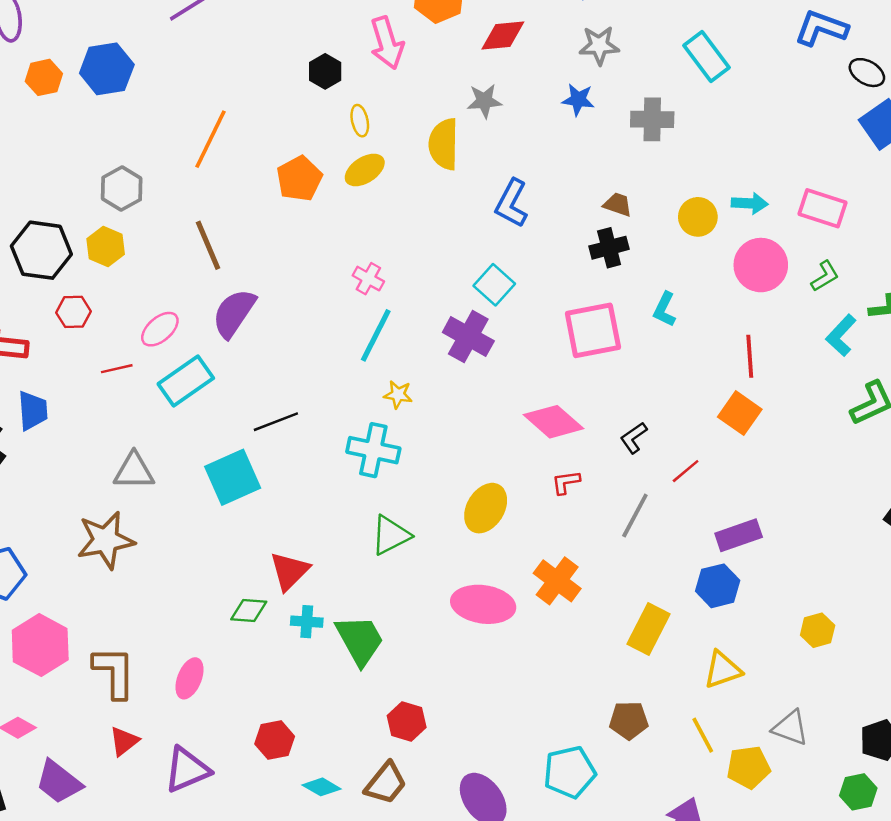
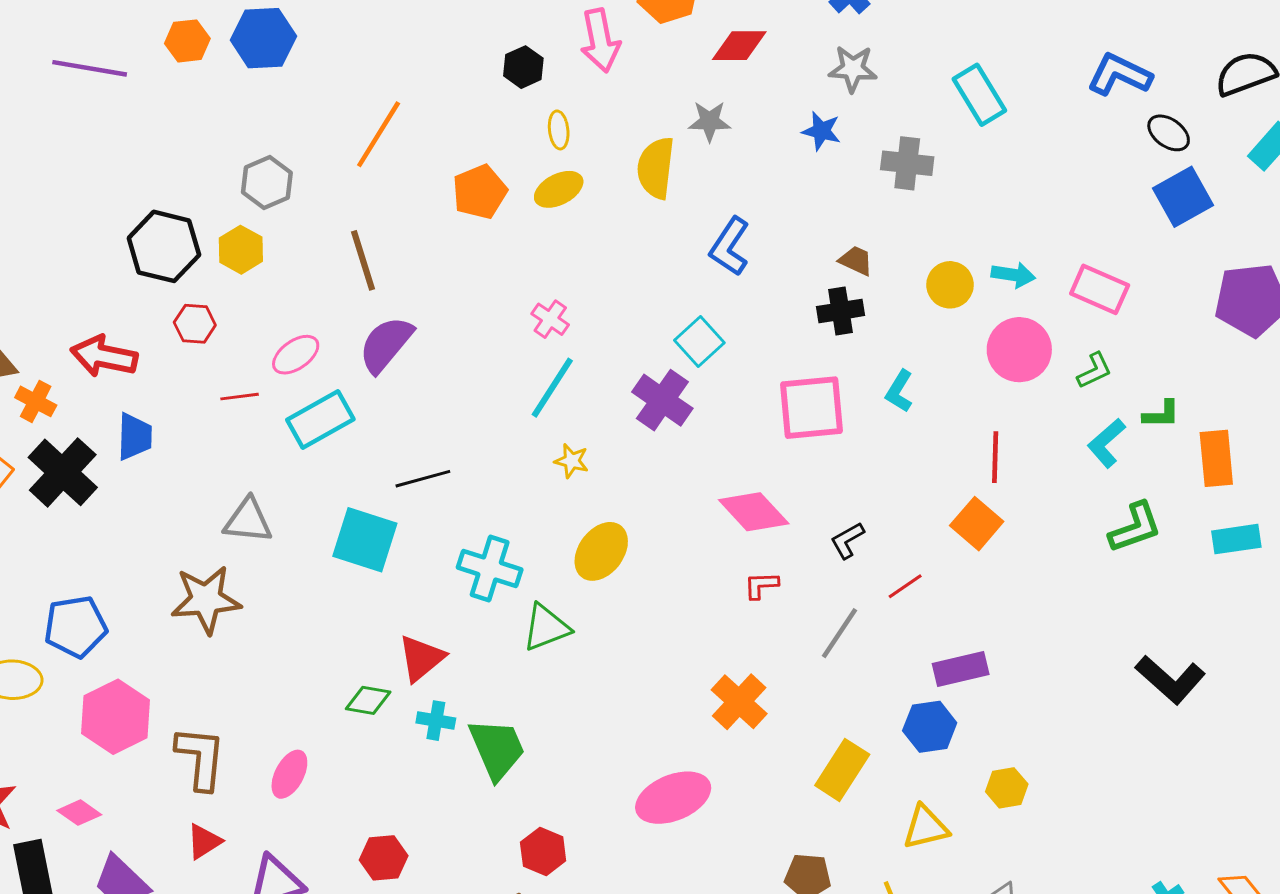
cyan cross: (373, 450) -> (490, 568), moved
cyan square: (233, 477) -> (365, 540), turned 36
yellow ellipse: (486, 508) -> (601, 551), moved
pink ellipse: (483, 604) -> (673, 798), moved, turned -36
yellow hexagon: (818, 630) -> (1007, 788), moved

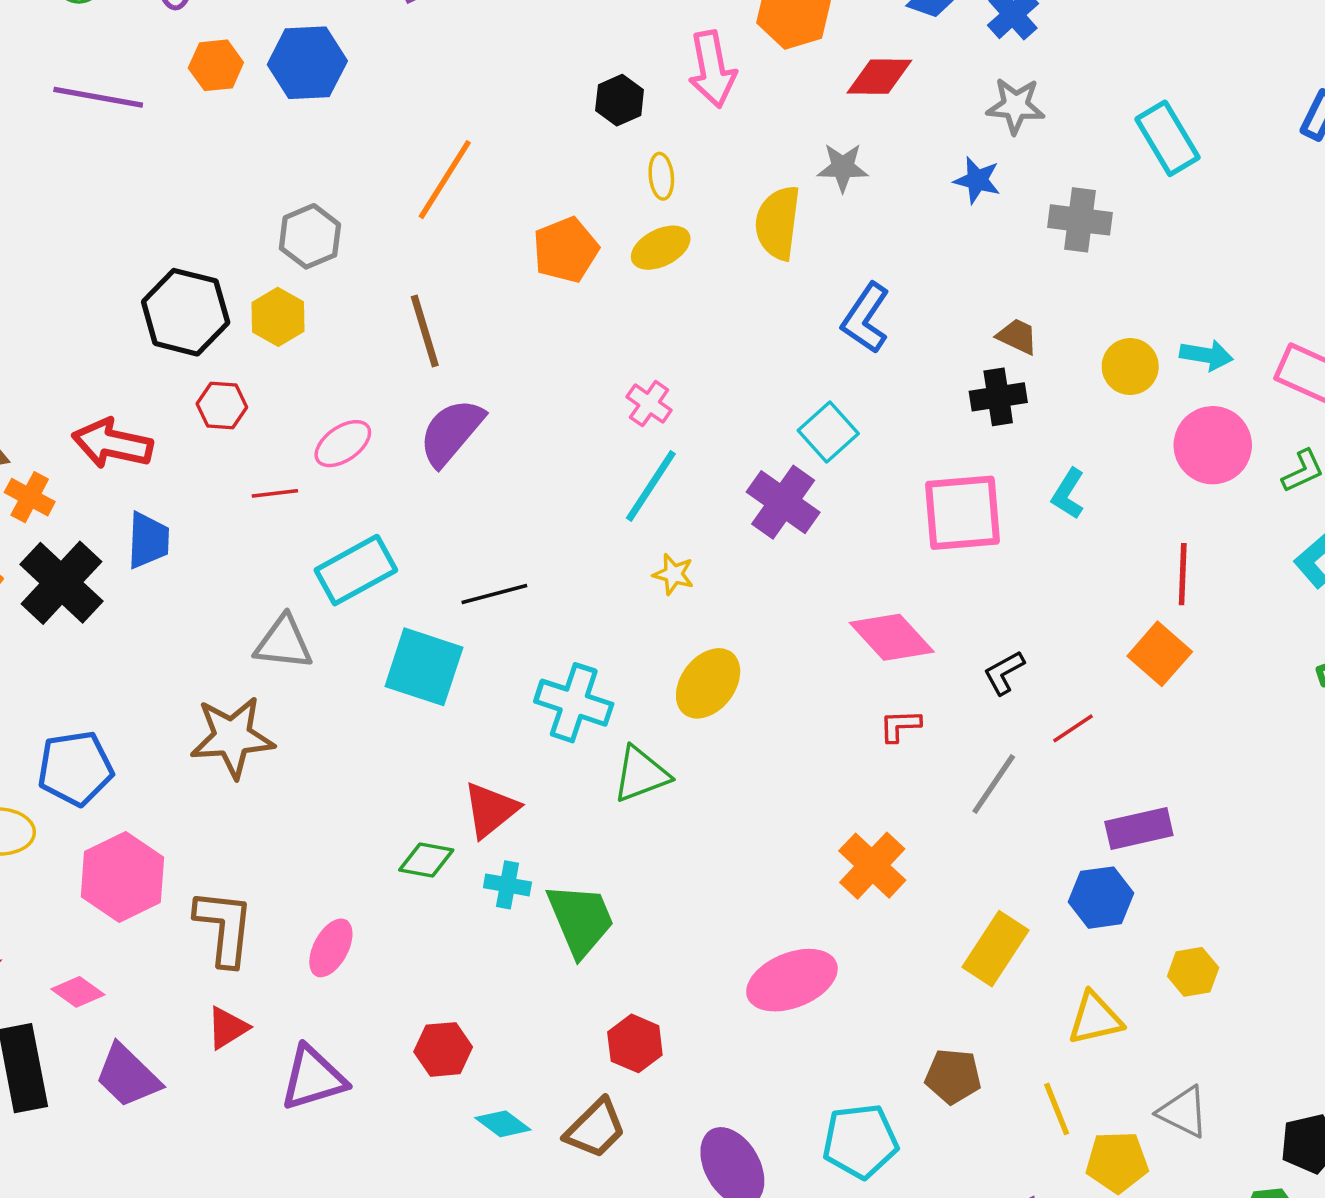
cyan rectangle: (320, 419) -> (356, 570), moved

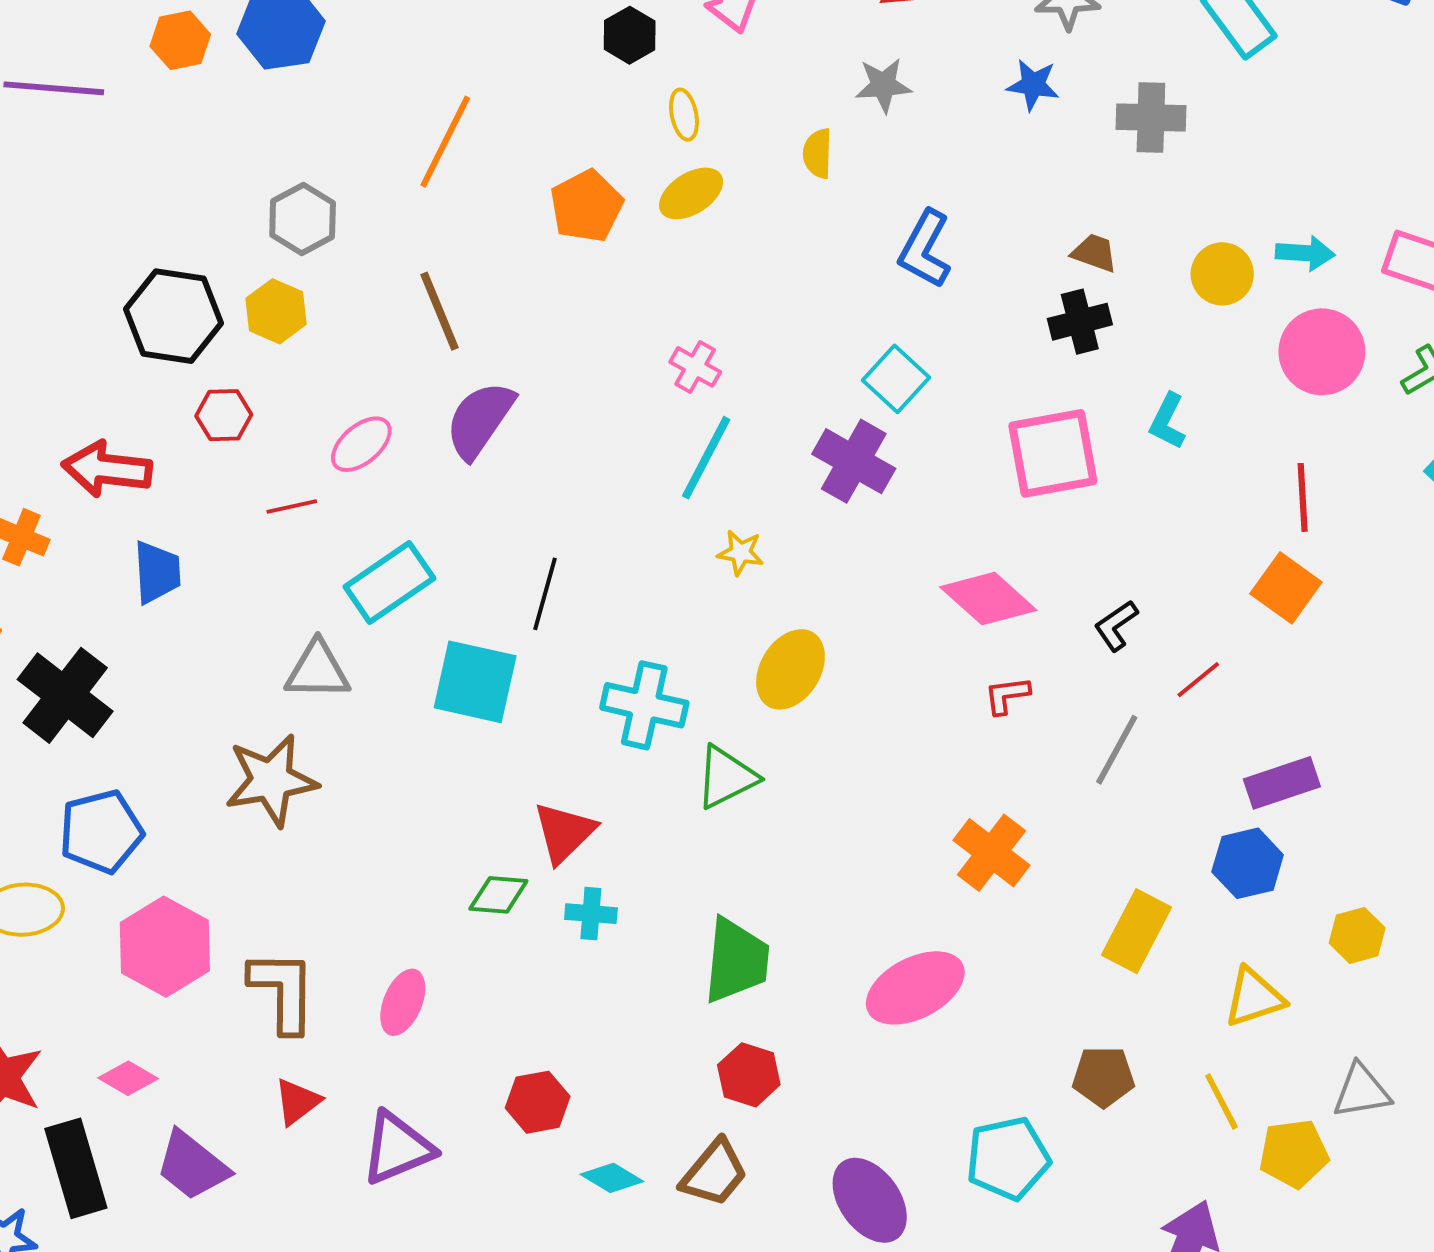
yellow semicircle: (778, 223) -> (818, 153), size x0.6
black cross: (61, 583) -> (65, 695), moved
black line: (494, 594) -> (545, 594), turned -54
green trapezoid: (581, 920) -> (736, 960), moved, turned 34
gray triangle: (1183, 1112) -> (1361, 1091), turned -30

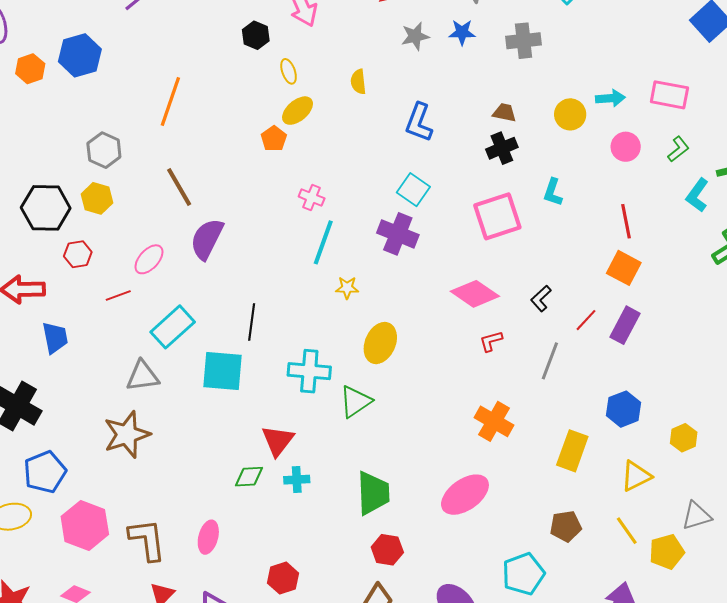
gray star: (883, 85) -> (415, 36), moved
orange pentagon: (586, 206) -> (274, 139), moved, size x0.7
pink circle: (1322, 352) -> (626, 147), size x0.7
purple rectangle: (1282, 783) -> (625, 325), moved, turned -36

